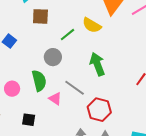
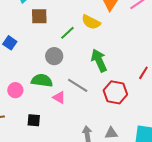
green semicircle: (39, 81) -> (42, 81), turned -65
red hexagon: (99, 110) -> (115, 92), moved

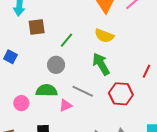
yellow semicircle: (91, 22) -> (104, 36), moved
pink triangle: (59, 97) -> (66, 105), turned -48

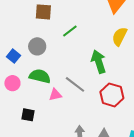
yellow semicircle: (104, 36) -> (120, 36), moved, turned 84
blue square: (10, 57) -> (14, 56), moved
gray circle: (56, 65) -> (37, 46), moved

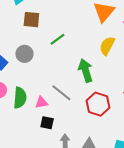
green semicircle: (40, 76) -> (20, 98), moved, turned 80
black square: (28, 115) -> (47, 123), moved

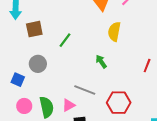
green arrow: (86, 70) -> (101, 62), size x0.6
red hexagon: (98, 104) -> (119, 103), moved

